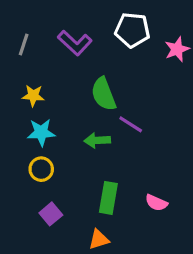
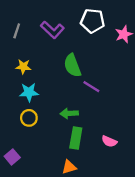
green arrow: (97, 140) -> (69, 113), moved
purple square: (51, 214) -> (12, 157), moved

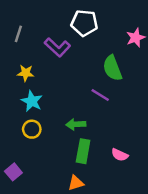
white pentagon: (93, 21) -> (84, 23), moved
purple L-shape: (52, 30) -> (57, 47), moved
green semicircle: (72, 65) -> (112, 68), moved
cyan star: (29, 92) -> (32, 101), turned 30

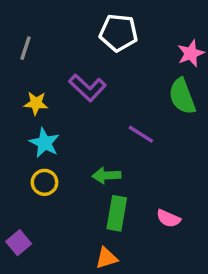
purple L-shape: (57, 47) -> (88, 88), moved
green semicircle: (112, 68) -> (182, 96), moved

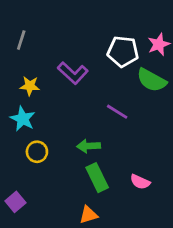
white pentagon: (118, 33) -> (123, 51), moved
green semicircle: (182, 96) -> (152, 80), turned -40
cyan star: (44, 143) -> (23, 119), moved
green rectangle: (117, 213) -> (97, 178), turned -36

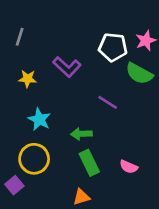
cyan star: (23, 119) -> (39, 119), moved
yellow circle: (37, 152) -> (34, 159), moved, size x1.5

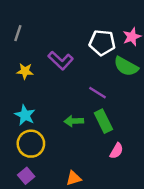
cyan star: (39, 119) -> (25, 115), moved
green rectangle: (89, 163) -> (103, 121), moved
pink semicircle: (129, 167) -> (116, 151), turned -84
purple square: (14, 185) -> (26, 176), moved

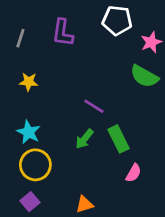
white pentagon: (102, 43) -> (117, 20), moved
purple L-shape: (61, 60) -> (63, 33), moved, turned 55
purple line: (97, 93) -> (94, 106), moved
green arrow: (74, 121) -> (84, 139), turned -48

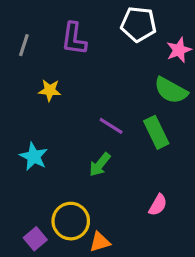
yellow star: (29, 82) -> (50, 90), moved
green rectangle: (118, 139) -> (156, 132), moved
yellow circle: (35, 165) -> (71, 221), moved

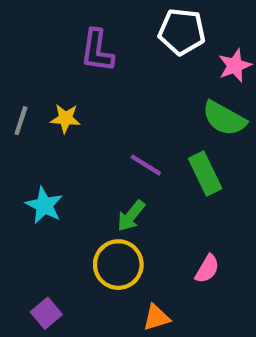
gray line: (24, 45) -> (21, 121), moved
yellow circle: (71, 221) -> (118, 265), moved
orange triangle: (100, 242) -> (156, 317), moved

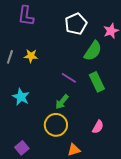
white pentagon: (182, 32) -> (76, 24), moved, turned -30
purple L-shape: (97, 51) -> (26, 16), moved
green semicircle: (224, 118) -> (93, 51), moved, turned -85

